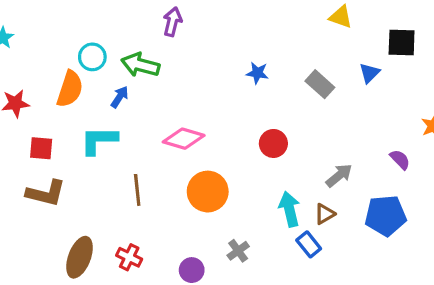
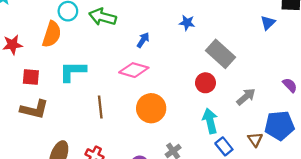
gray rectangle: (320, 84) -> (220, 54), moved, size x1.4
blue arrow: (120, 97) -> (143, 40), moved
red circle: (273, 143) -> (205, 83), moved
brown triangle: (325, 214) -> (255, 139), moved, turned -35

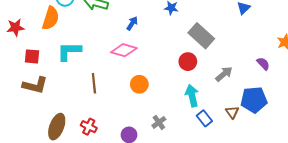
orange circle: (151, 108) -> (139, 84), size x0.7

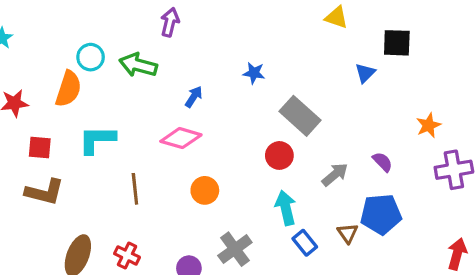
purple semicircle: (263, 64) -> (382, 162), moved
gray cross: (159, 122) -> (235, 249), size x1.5

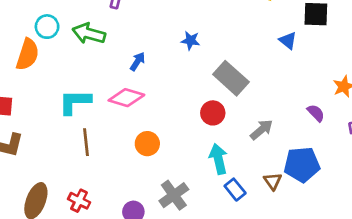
blue triangle: (365, 73) -> (288, 41), turned -36
cyan L-shape: (97, 140) -> (75, 102), moved
purple semicircle: (382, 162) -> (316, 113), moved

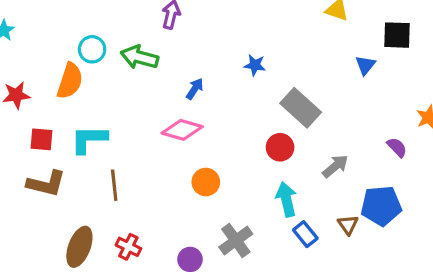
blue triangle: (288, 41) -> (365, 65), turned 30
cyan L-shape: (75, 102) -> (89, 139), moved
brown line: (86, 142) -> (114, 185), moved

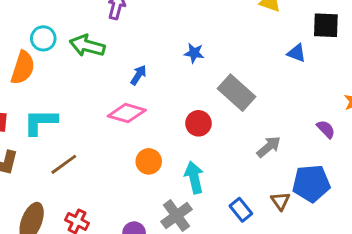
blue triangle: (365, 65) -> (297, 53), turned -48
red circle: (280, 147) -> (198, 123), moved
brown line: (114, 185) -> (64, 164), turned 60
cyan arrow: (286, 199) -> (194, 177), moved

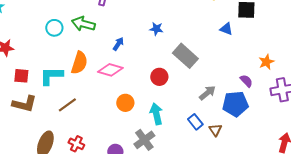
cyan circle: (43, 38) -> (54, 28), moved
orange semicircle: (23, 68) -> (79, 63), moved
blue pentagon: (311, 183) -> (235, 104), moved
blue rectangle: (241, 210) -> (195, 122), moved

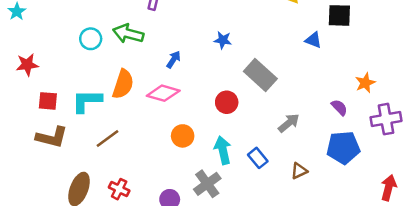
blue pentagon: (235, 104) -> (343, 148), moved
blue rectangle: (195, 122) -> (258, 158), moved
brown triangle: (215, 130) -> (299, 171), turned 40

